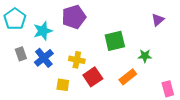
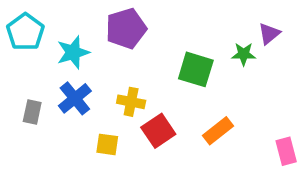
green square: (115, 41) -> (196, 69), turned 30
gray rectangle: (21, 54) -> (32, 112), moved, turned 32
green star: (145, 56) -> (244, 54), moved

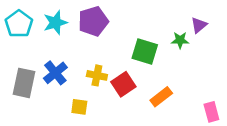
cyan star: (73, 52) -> (55, 23), moved
gray rectangle: (32, 112) -> (24, 83), size x1.6
red square: (158, 131) -> (123, 84), moved

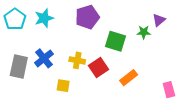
purple pentagon: (93, 21) -> (87, 17), moved

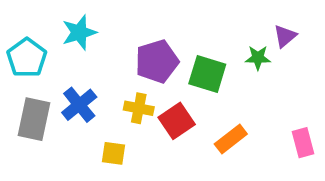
purple pentagon: (87, 17) -> (157, 61), moved
cyan pentagon: (15, 19) -> (27, 58), moved
pink rectangle: (169, 90) -> (303, 143), moved

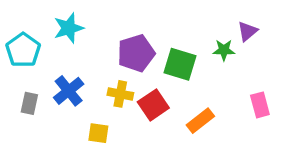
gray rectangle: (34, 119) -> (29, 103), size x0.6
pink rectangle: (303, 143) -> (260, 105), moved

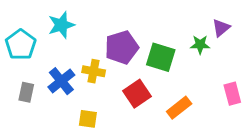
yellow cross: (120, 94) -> (94, 71), moved

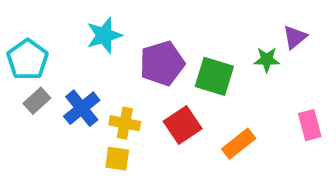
cyan star: (61, 25) -> (104, 35), moved
yellow cross: (94, 71) -> (125, 123), moved
gray rectangle: (26, 92) -> (37, 101), moved, turned 36

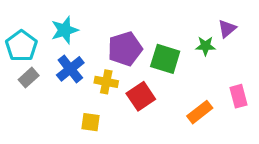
cyan star: (104, 35) -> (65, 30), moved
blue cross: (82, 108) -> (70, 69), moved
yellow cross: (125, 123) -> (106, 82), moved
orange rectangle: (239, 144) -> (200, 112), moved

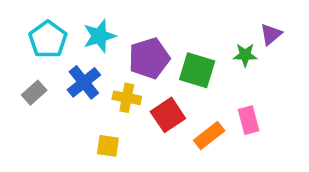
cyan star: (65, 30) -> (99, 36), moved
cyan pentagon: (21, 46) -> (48, 39), moved
pink rectangle: (239, 96) -> (249, 120), moved
orange rectangle: (200, 112) -> (209, 136), moved

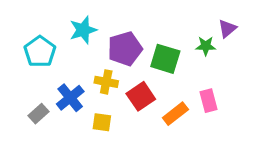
cyan pentagon: (48, 39) -> (40, 52), moved
blue cross: (84, 82) -> (70, 98), moved
gray rectangle: (34, 93) -> (38, 114), moved
yellow square: (108, 146) -> (102, 122), moved

